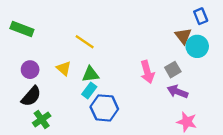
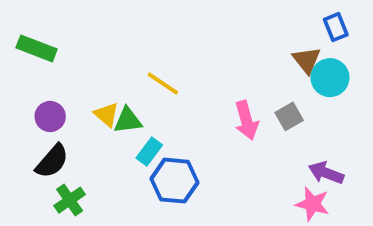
yellow line: (85, 42) -> (163, 83), moved
green triangle: (90, 74) -> (128, 120), moved
purple arrow: (177, 92) -> (326, 173), moved

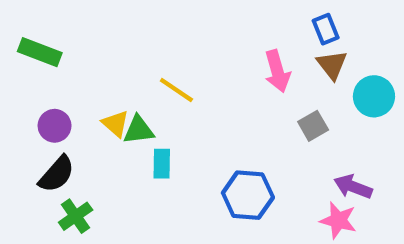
blue rectangle: (336, 27) -> (326, 29), moved
cyan circle: (330, 78) -> (374, 96), moved
pink arrow: (246, 120) -> (277, 71), moved
cyan rectangle: (149, 151) -> (162, 164), turned -36
blue hexagon: (175, 181) -> (248, 195), moved

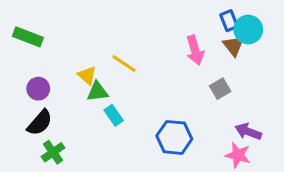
cyan circle: (374, 96) -> (248, 30), moved
yellow triangle: (115, 124) -> (87, 75), moved
cyan rectangle: (162, 164) -> (114, 115), turned -36

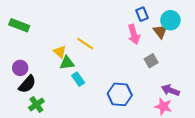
blue rectangle: (229, 21) -> (142, 14), moved
purple circle: (38, 89) -> (20, 68), moved

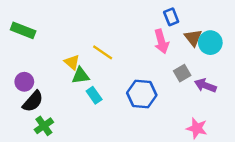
cyan circle: (170, 20) -> (210, 43), moved
purple arrow: (170, 90) -> (205, 85), moved
blue hexagon: (120, 94) -> (142, 94), moved

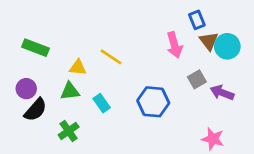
blue rectangle: (171, 17) -> (197, 20), moved
green rectangle: (23, 30) -> (36, 48), moved
yellow triangle: (72, 62) -> (78, 67), turned -35
green triangle: (81, 76) -> (70, 91), moved
green cross: (44, 126) -> (69, 131), moved

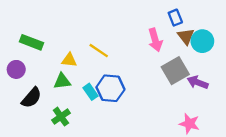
gray square: (197, 79) -> (175, 71), size x1.6
purple circle: (26, 89) -> (16, 69), moved
blue hexagon: (153, 102) -> (110, 88), moved

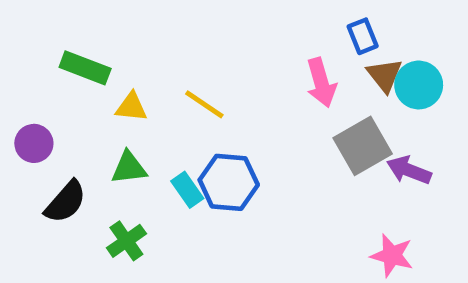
green rectangle: (31, 42) -> (85, 68), moved
yellow triangle: (69, 60) -> (131, 107), moved

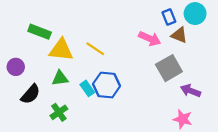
brown triangle: (385, 75) -> (179, 35), turned -30
pink arrow: (321, 83) -> (150, 39), turned -50
cyan circle: (419, 85) -> (195, 14), moved
yellow triangle: (131, 107) -> (61, 50), size x1.6
purple arrow: (409, 170) -> (191, 91), moved

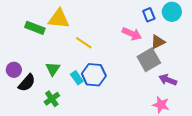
brown triangle: (179, 35) -> (158, 42), moved, turned -49
yellow triangle: (61, 50) -> (59, 19), moved
purple circle: (16, 67) -> (14, 70), moved
green triangle: (60, 78) -> (53, 69), turned -49

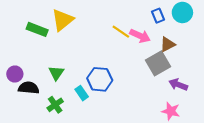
yellow triangle: (59, 19) -> (63, 20), turned -45
yellow line: (84, 43) -> (121, 32), moved
cyan rectangle: (77, 78) -> (82, 93), moved
black semicircle: (27, 83) -> (29, 88), turned -126

